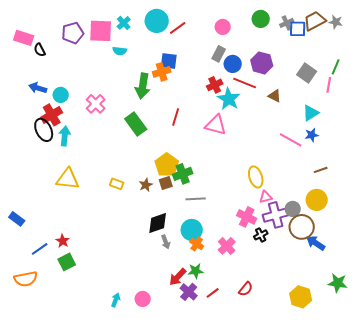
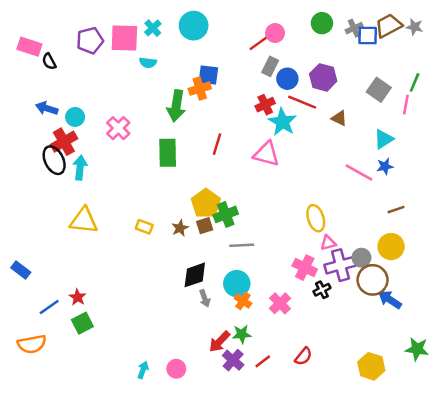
red line: (178, 28) -> (259, 43), moved
green rectangle: (136, 124) -> (168, 153), turned 35

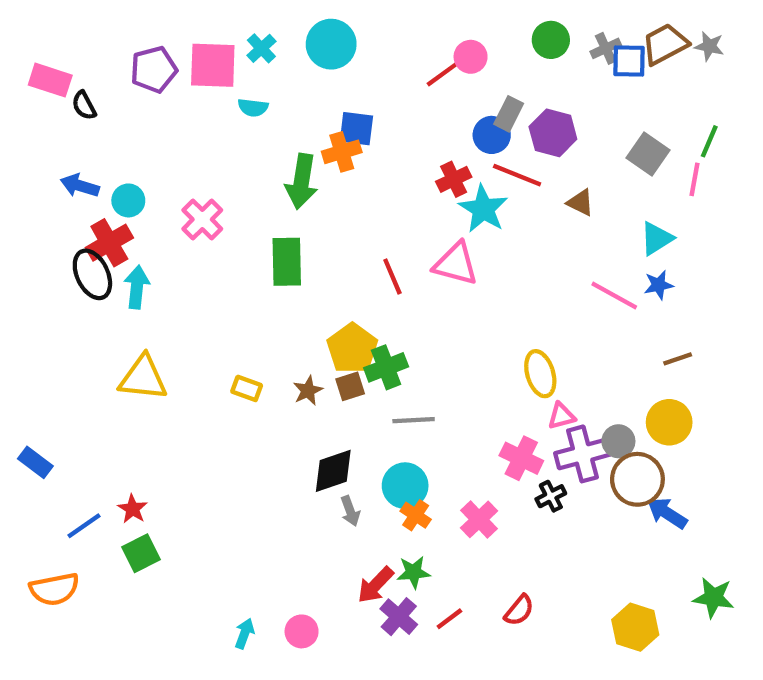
gray rectangle: (270, 66) -> (509, 114), moved
red line: (217, 144) -> (392, 276), moved, turned -40

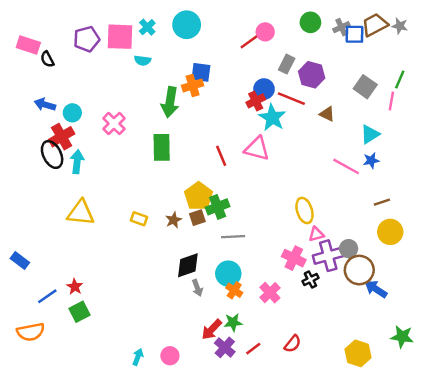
blue circle: (492, 135) -> (264, 89), moved
yellow circle: (669, 422) -> (390, 232), moved

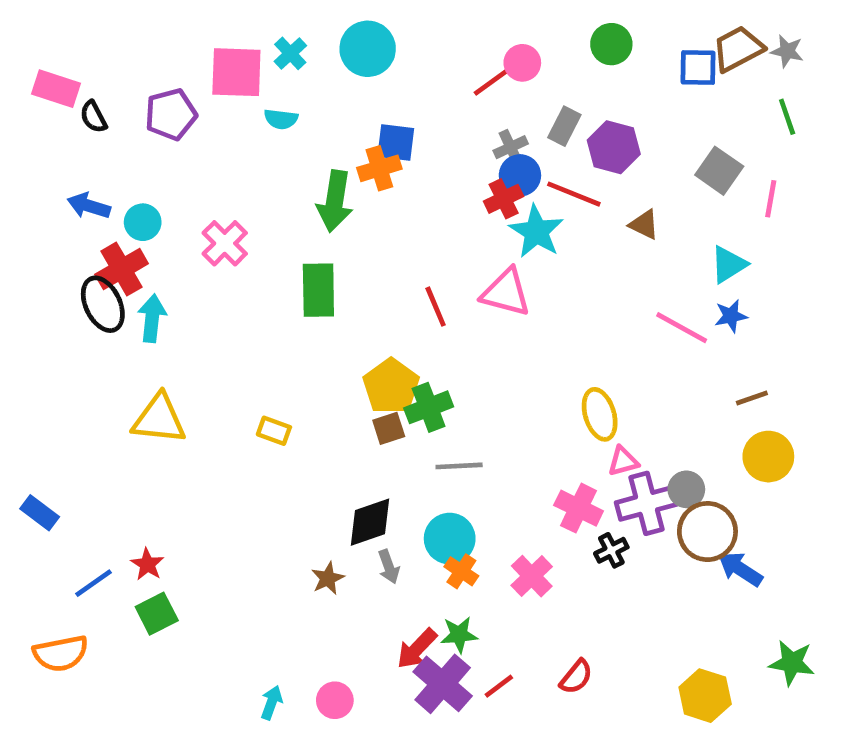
gray cross: (341, 27) -> (511, 147), moved
purple pentagon: (87, 39) -> (171, 114), moved
green line: (400, 80) -> (787, 117), moved, turned -42
brown star: (174, 220) -> (328, 578), moved
purple cross: (225, 347) -> (443, 684), size x1.4

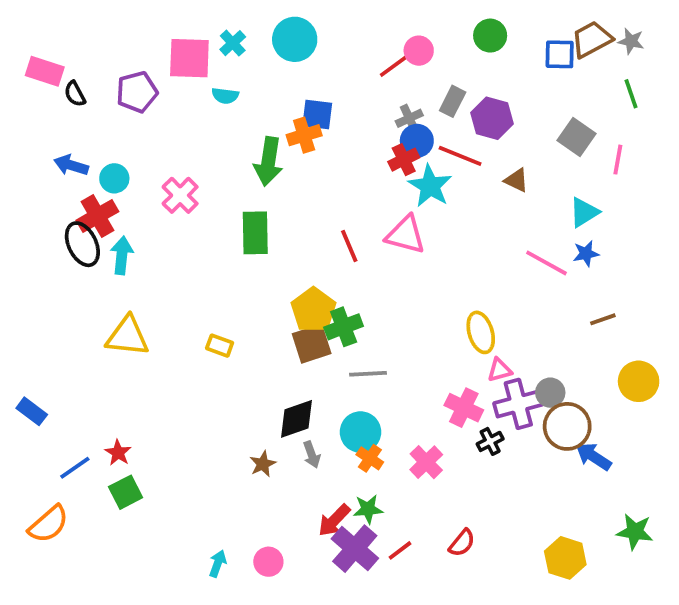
brown square: (389, 428) -> (312, 344), size x1.5
yellow circle: (768, 457) -> (639, 381), moved
orange semicircle: (61, 653) -> (49, 524), turned -30

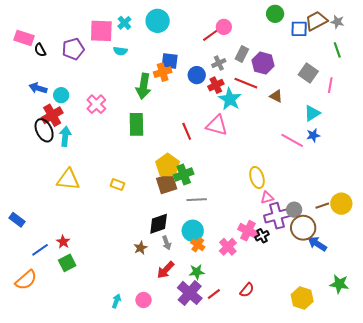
green circle: (490, 36) -> (275, 14), moved
blue circle: (417, 141) -> (197, 75), moved
brown line: (603, 319) -> (322, 206), moved
pink cross: (464, 408) -> (248, 231), moved
red arrow: (334, 520) -> (166, 270), moved

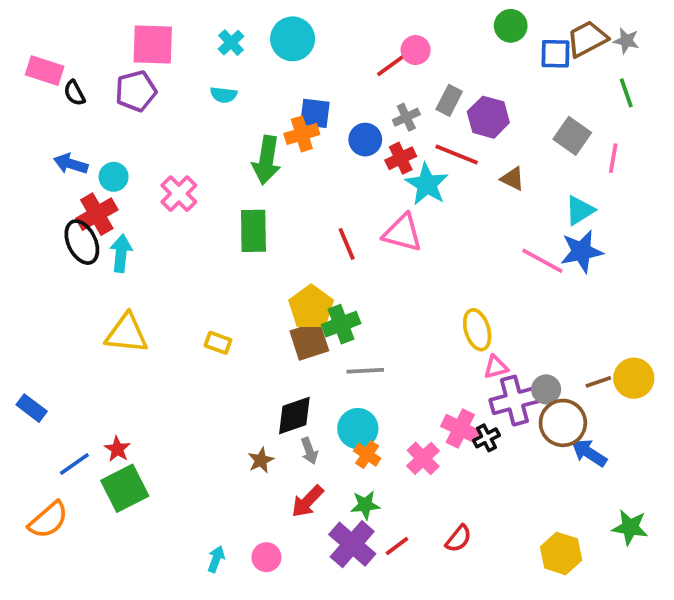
pink square: (101, 31) -> (153, 44), moved
blue star: (313, 135) -> (582, 251), size x1.6
green square: (67, 263) -> (125, 488), size x1.4

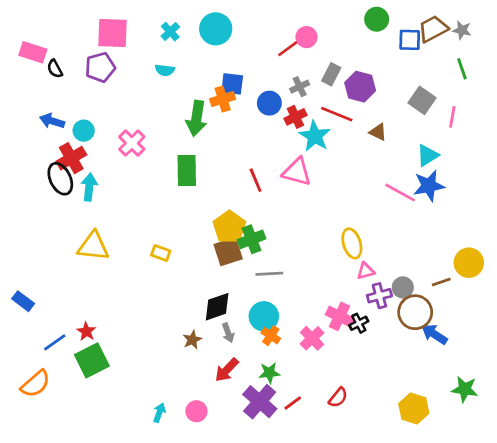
yellow circle: (634, 378) -> (469, 263), moved
purple cross: (514, 401) -> (379, 296), size x0.7

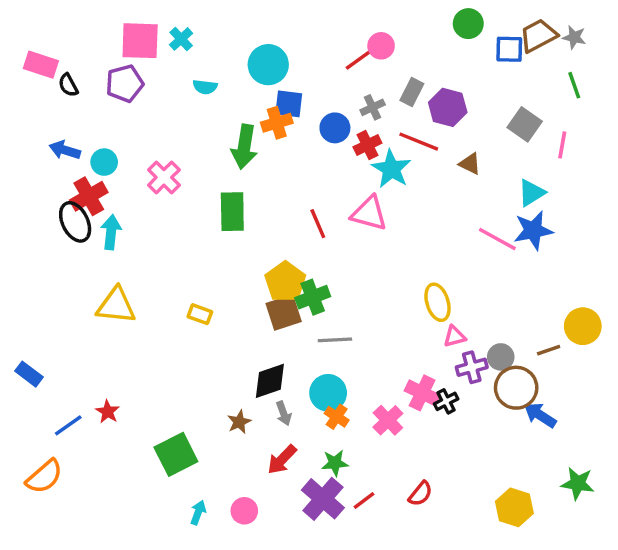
cyan circle: (216, 29) -> (268, 65), moved
cyan cross: (170, 32) -> (181, 39), moved
green square: (92, 360) -> (176, 454), moved

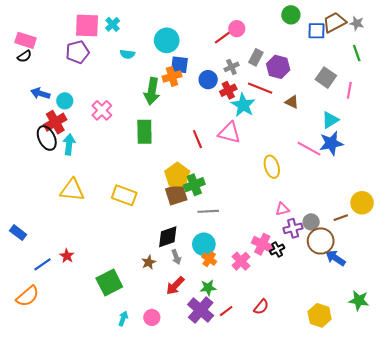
black semicircle: (68, 85) -> (24, 56), moved, turned -96
yellow ellipse: (437, 302) -> (272, 167), moved
yellow rectangle: (200, 314) -> (124, 195), size x1.6

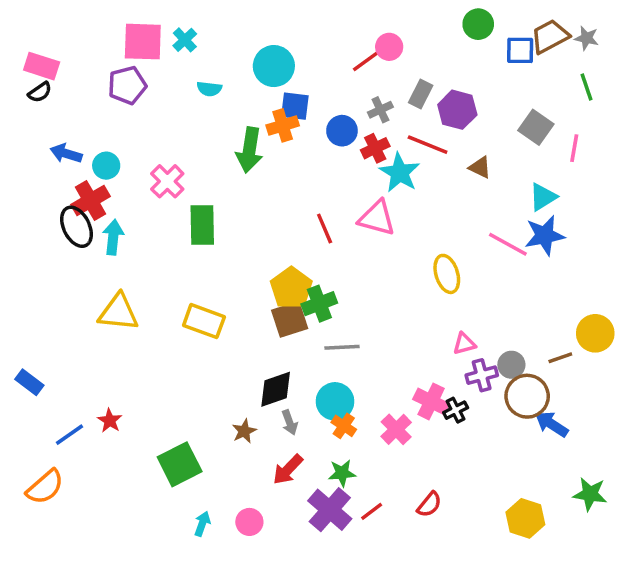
green rectangle: (144, 132) -> (202, 225), moved

